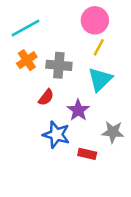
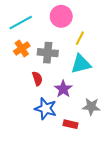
pink circle: (95, 20) -> (61, 16), moved
cyan triangle: (100, 79) -> (81, 64), turned 30
red semicircle: (46, 97) -> (37, 79), turned -56

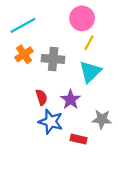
pink circle: (61, 16) -> (82, 18), moved
cyan triangle: (81, 64) -> (90, 72), turned -30
red semicircle: (37, 79) -> (41, 97), moved

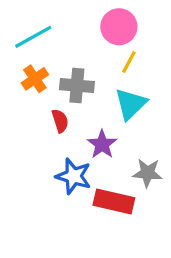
red semicircle: (41, 97) -> (60, 121), moved
red rectangle: (79, 139) -> (114, 201), size x1.6

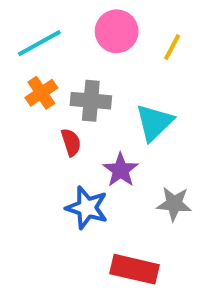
pink circle: (119, 27) -> (117, 31), moved
yellow line: (129, 62) -> (172, 47), moved
red rectangle: (114, 201) -> (134, 269), moved

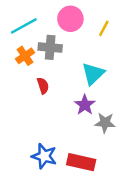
gray cross: (91, 101) -> (50, 47), moved
purple star: (121, 170) -> (85, 105), moved
blue star: (87, 208) -> (44, 156), moved

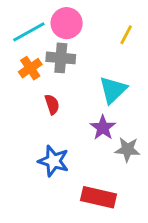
pink circle: (70, 19) -> (67, 23), moved
blue star: (44, 156) -> (54, 161), moved

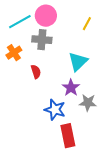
orange cross: (30, 68) -> (14, 53), moved
blue star: (54, 161) -> (55, 110), moved
red rectangle: (98, 197) -> (68, 136), turned 65

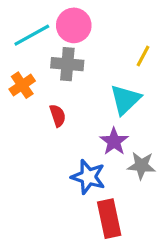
yellow line: (87, 24) -> (143, 56), moved

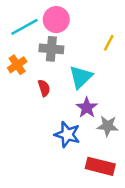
cyan triangle: (125, 100) -> (81, 77), moved
red rectangle: (109, 219) -> (100, 166), moved, turned -64

